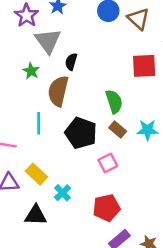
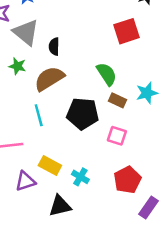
brown semicircle: (58, 91) -> (49, 79), turned 60
pink square: (108, 163) -> (117, 136), turned -30

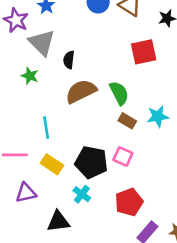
brown semicircle: (49, 79) -> (81, 91), moved
black pentagon: (83, 114) -> (91, 162), moved
yellow rectangle: (50, 166) -> (52, 164), moved

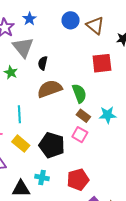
pink square: (123, 156) -> (80, 135), moved
cyan cross: (82, 194) -> (42, 177), moved, turned -32

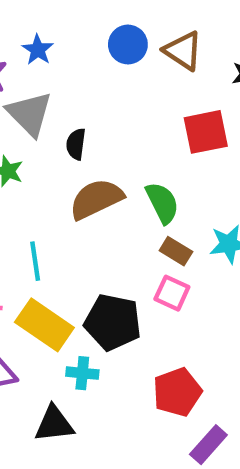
yellow rectangle: (21, 144) -> (44, 325), size x1.4
cyan cross: (42, 177) -> (82, 373), moved

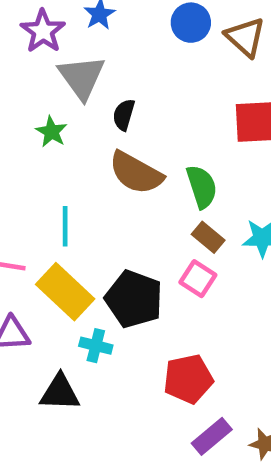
brown semicircle: (96, 199) -> (136, 173), turned -134

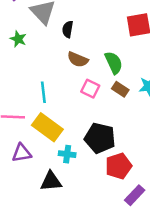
green star: (51, 132) -> (18, 39), moved
brown semicircle: (136, 173) -> (78, 60), size x0.7
pink square: (198, 279) -> (90, 89), moved
black pentagon: (134, 299) -> (100, 138), moved

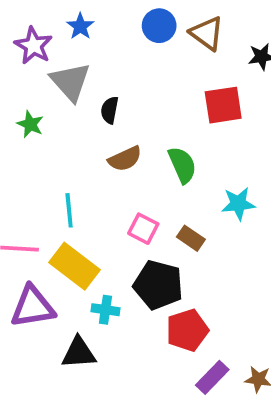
brown semicircle: (78, 60) -> (125, 159), turned -48
pink square: (90, 89) -> (143, 229), moved
brown rectangle: (120, 89) -> (191, 238), moved
purple triangle: (22, 153) -> (33, 307), size x1.4

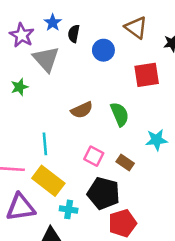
blue circle: (159, 26) -> (103, 50), moved
black semicircle: (110, 110) -> (74, 34), moved
green star: (30, 124) -> (19, 87), turned 30

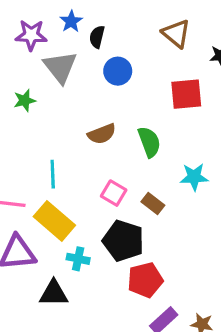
purple star: (22, 35) -> (31, 35), turned -30
blue circle: (103, 50) -> (118, 71), moved

